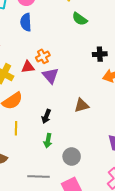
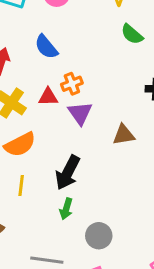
blue semicircle: (26, 22) -> (46, 47), moved, turned -42
brown triangle: (82, 105) -> (124, 135), moved
black arrow: (46, 116) -> (68, 173), size x1.6

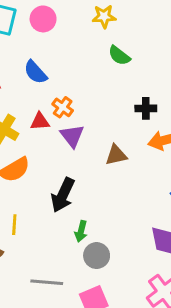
orange cross: (72, 84) -> (63, 107), turned -30
yellow line: (21, 185) -> (14, 225), moved
green arrow: (66, 209) -> (81, 231), moved

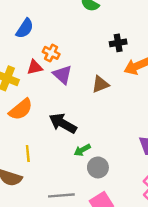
blue semicircle: (35, 72) -> (25, 28), turned -95
black arrow: (63, 195) -> (63, 123), turned 104
green arrow: (81, 231) -> (82, 150), turned 56

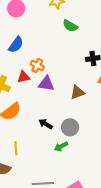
purple triangle: (63, 75) -> (46, 84), turned -36
black arrow: (63, 123) -> (46, 124), size x0.6
gray circle: (98, 167) -> (70, 127), moved

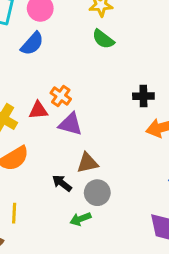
green semicircle: (70, 26) -> (103, 39), moved
blue semicircle: (16, 45) -> (32, 44), moved
brown triangle: (77, 92) -> (87, 163), moved

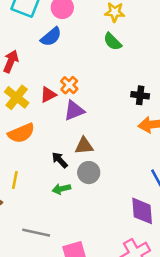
red triangle: (38, 110) -> (48, 95), turned -30
purple triangle: (71, 124) -> (74, 111), turned -45
green arrow: (81, 219) -> (61, 189), moved

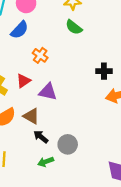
orange cross: (69, 85) -> (40, 55), moved
purple triangle: (74, 111) -> (48, 92), turned 42
brown triangle: (84, 146) -> (31, 116), moved, turned 42

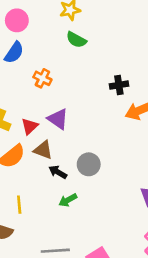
red triangle: (23, 81) -> (30, 126), moved
purple triangle: (48, 92) -> (58, 119), turned 30
gray circle: (68, 144) -> (89, 164), moved

